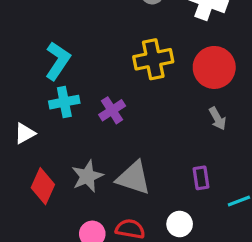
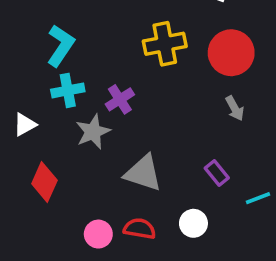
gray star: (87, 176) -> (93, 132), moved
purple rectangle: (201, 178) -> (217, 173), turned -30

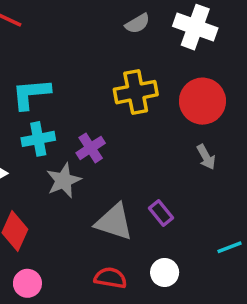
cyan L-shape: (61, 46) -> (31, 94), turned -129
purple rectangle: (217, 173) -> (161, 213), moved
pink circle: (98, 234) -> (27, 283), moved

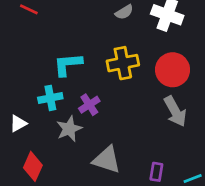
cyan L-shape: (31, 94) -> (68, 64), moved
gray arrow: (206, 157) -> (175, 111), size x1.6
purple rectangle: (161, 213) -> (156, 172), moved, turned 48

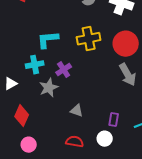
gray triangle: (107, 160) -> (77, 111), size x0.6

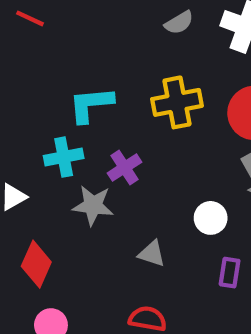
gray star: (49, 88) -> (93, 205), turned 30
white circle: (105, 139) -> (211, 218), moved

